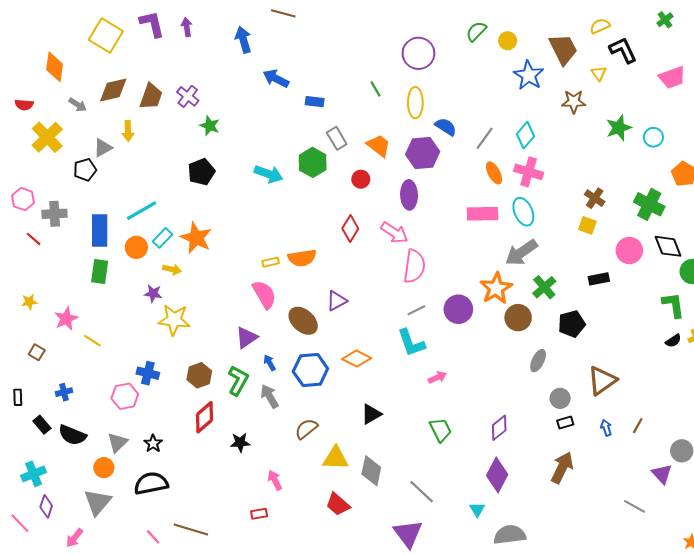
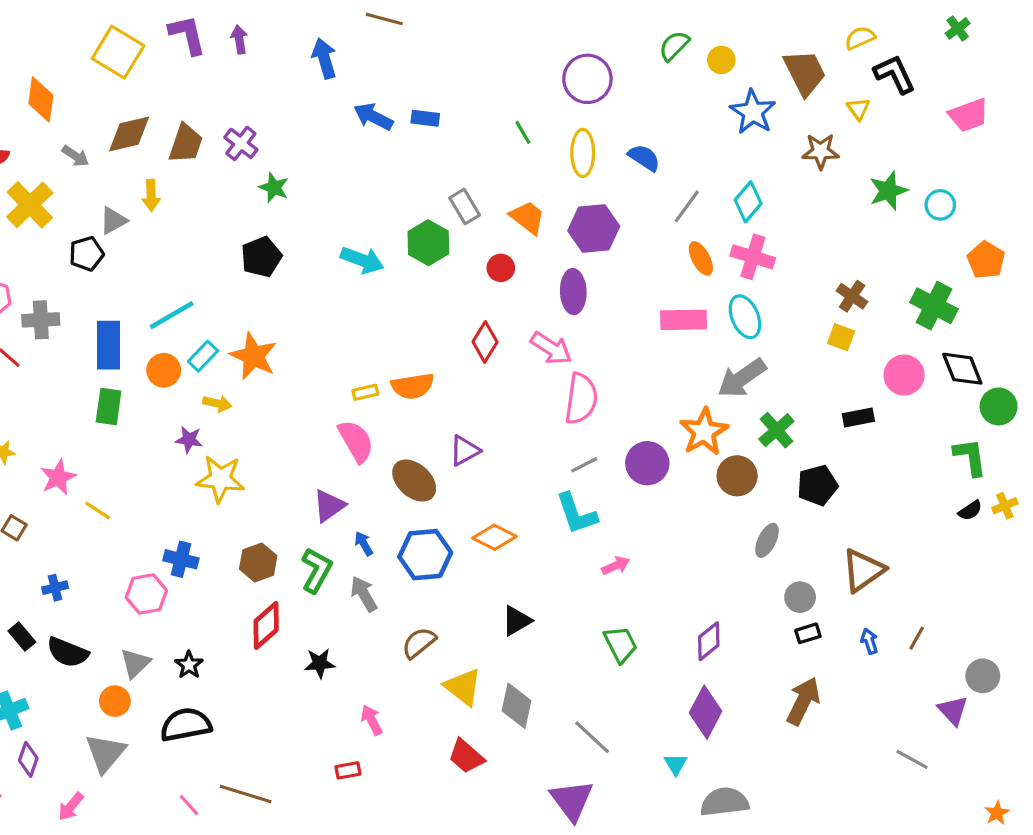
blue rectangle: (315, 102) -> (425, 118), moved
blue semicircle: (446, 127) -> (644, 158), moved
yellow triangle: (336, 458) -> (463, 687), turned 36

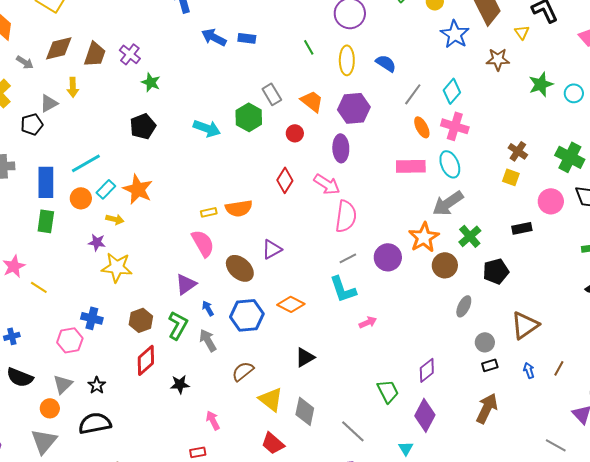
green trapezoid: (621, 644) -> (388, 391), moved

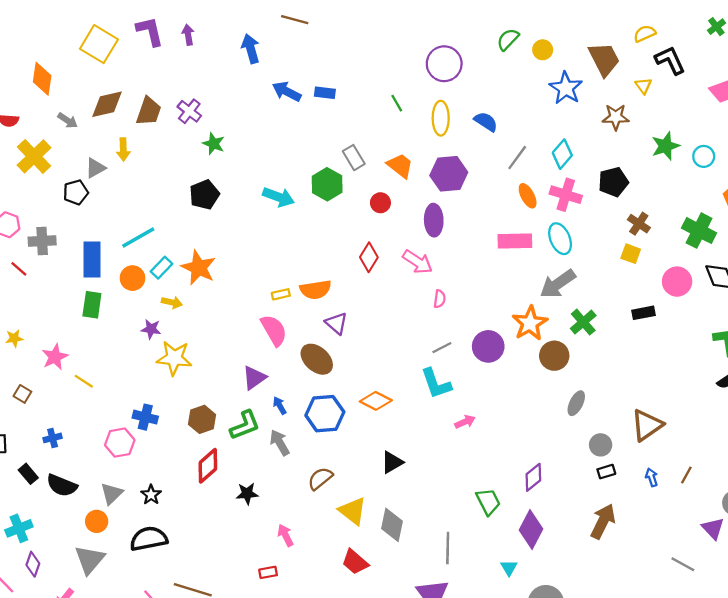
pink semicircle: (346, 216) -> (440, 299), size x0.5
purple triangle: (272, 249) -> (336, 323), moved, turned -50
black pentagon: (496, 271) -> (613, 182), moved
green L-shape: (178, 325) -> (245, 425), turned 40
gray line: (353, 431) -> (448, 548), turned 48

